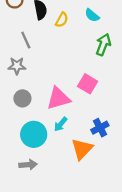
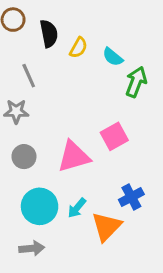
cyan semicircle: (92, 15) -> (113, 57), moved
pink square: (88, 84) -> (114, 136), turned 30
cyan arrow: (61, 124) -> (77, 208), moved

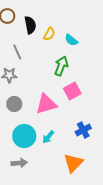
green arrow: (136, 82) -> (61, 66), moved
orange triangle: (106, 227) -> (73, 163), moved

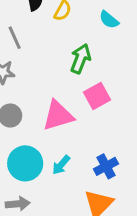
cyan semicircle: (71, 40) -> (109, 20), moved
blue cross: (83, 130) -> (106, 166), moved

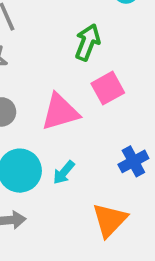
blue cross: (106, 166) -> (133, 161), moved

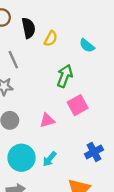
pink triangle: (60, 112) -> (47, 120), size x0.6

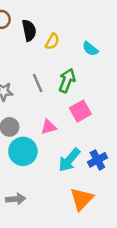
gray line: (13, 60) -> (38, 83), moved
cyan circle: (21, 158) -> (23, 151), moved
cyan arrow: (50, 159) -> (69, 160), moved, size x1.5

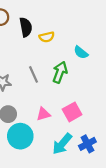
yellow semicircle: (52, 41) -> (47, 37), turned 48
cyan semicircle: (90, 49) -> (81, 52), moved
pink square: (80, 111) -> (72, 112), moved

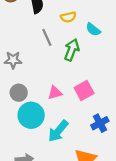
yellow semicircle: (47, 37) -> (68, 17), moved
gray line: (33, 74) -> (47, 37), moved
cyan arrow: (62, 144) -> (58, 131), moved

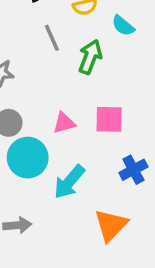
pink square: (84, 90) -> (109, 119), turned 30

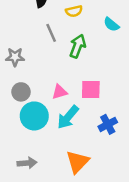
cyan semicircle: (123, 26) -> (111, 24), moved
cyan arrow: (69, 182) -> (68, 117), moved
orange triangle: (111, 225) -> (78, 162), moved

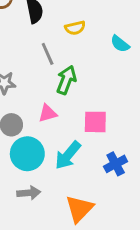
green arrow: (78, 46) -> (66, 80), moved
pink triangle: (60, 92) -> (48, 113), moved
gray arrow: (27, 163) -> (29, 193), moved

